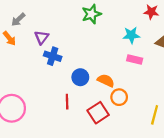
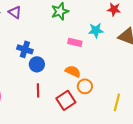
purple triangle: (42, 37) -> (15, 12), moved, turned -32
pink rectangle: (135, 59) -> (75, 42), moved
blue circle: (80, 77) -> (37, 64), moved

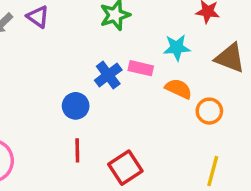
blue cross: (25, 49) -> (108, 75), moved, turned 35
orange semicircle: (73, 71) -> (178, 89), moved
orange circle: (85, 86) -> (209, 111), moved

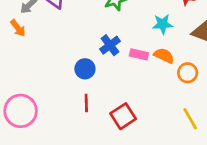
pink rectangle: (141, 68) -> (139, 54), moved
yellow line: (213, 171) -> (190, 119), turned -45

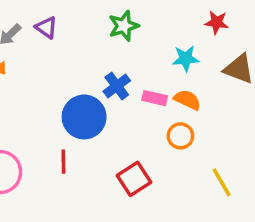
blue circle: (85, 69) -> (84, 117), size x1.6
orange circle: (188, 73) -> (180, 136), moved
red line: (86, 103) -> (63, 162), moved

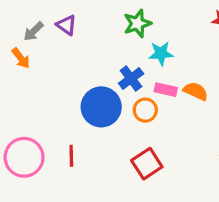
cyan star: (186, 58) -> (161, 53), moved
orange circle: (180, 136) -> (145, 110), moved
red line: (63, 162) -> (71, 156), moved

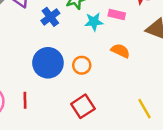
blue cross: (131, 79) -> (50, 17), moved
pink rectangle: (166, 90) -> (117, 15), moved

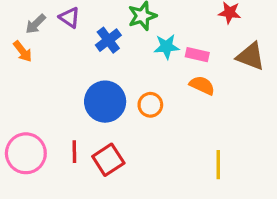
pink rectangle: (117, 15) -> (197, 55), moved
red square: (83, 106) -> (108, 160), moved
yellow line: (145, 109) -> (218, 165), moved, turned 30

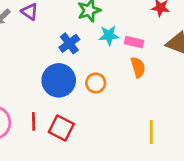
blue cross: (108, 40) -> (69, 43), moved
orange semicircle: (202, 85) -> (138, 67), turned 48
red square: (108, 160) -> (61, 128), turned -30

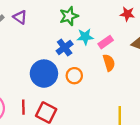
pink rectangle: (134, 42) -> (106, 42), turned -48
blue cross: (69, 43) -> (65, 48), moved

